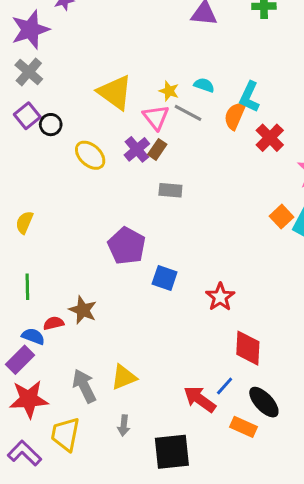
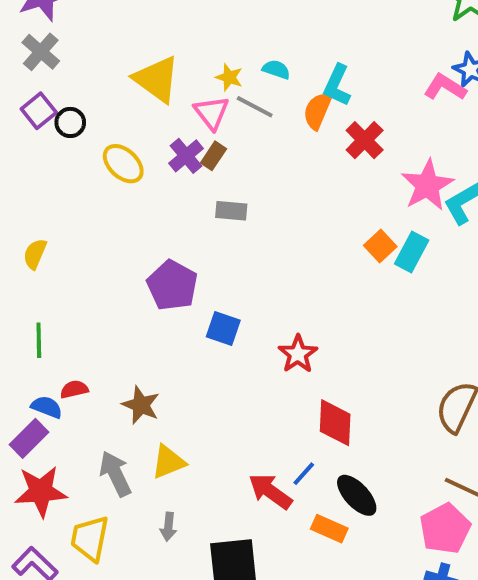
brown star: (83, 310) -> (141, 405), moved

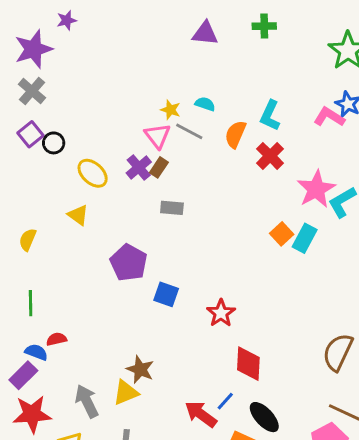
yellow triangle: (157, 79) -> (78, 215), moved, size x0.6
cyan L-shape: (337, 85) -> (270, 116), moved
brown star: (141, 405) -> (140, 369), moved

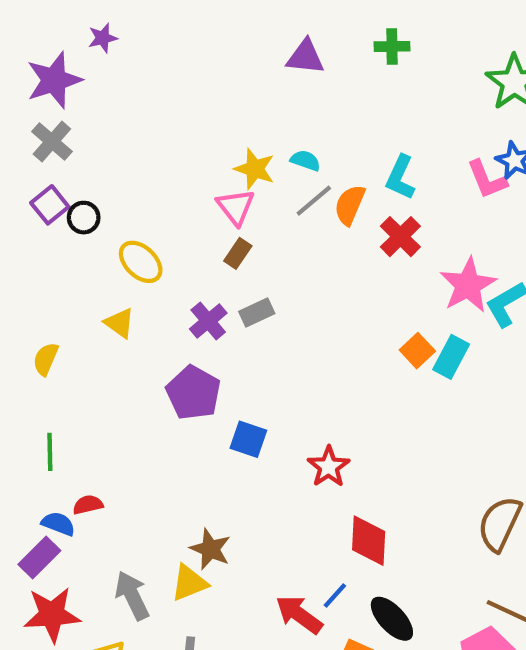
yellow star: (170, 110) -> (255, 169), size x1.4
pink L-shape: (329, 117) -> (487, 180), turned -144
gray line: (189, 131) -> (314, 201), moved, turned -68
purple cross: (139, 167) -> (208, 321), moved
gray rectangle: (172, 208) -> (257, 313), turned -30

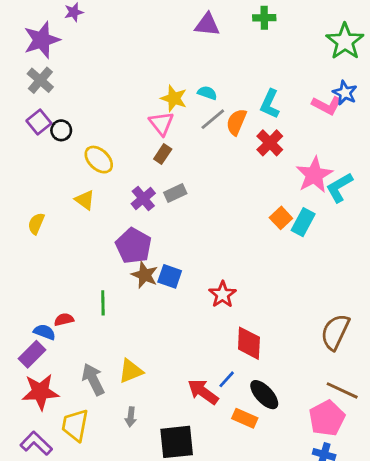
pink L-shape: (487, 180) -> (327, 105), turned -40
green line: (50, 452) -> (103, 303), moved
brown star: (210, 549) -> (145, 275), moved

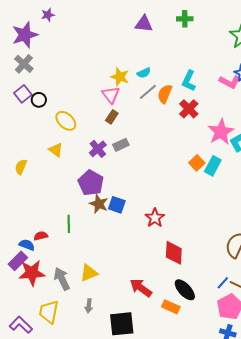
cyan semicircle: (207, 93) -> (144, 73), turned 136
blue line: (227, 379) -> (223, 283), moved
red star: (40, 392) -> (32, 273), moved

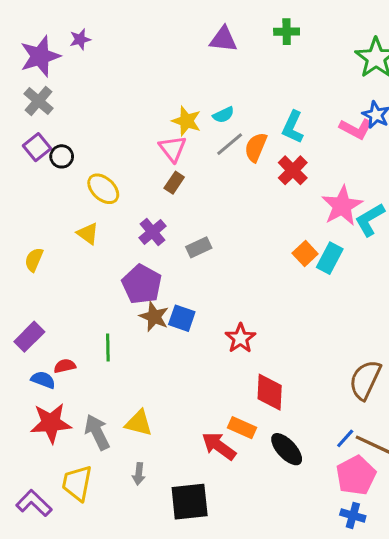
purple star: (48, 15) -> (80, 39), moved
gray rectangle: (121, 145) -> (199, 247), moved
purple rectangle: (18, 261) -> (29, 337), moved
yellow triangle: (89, 273) -> (139, 423), turned 36
orange rectangle: (171, 307) -> (242, 428), moved

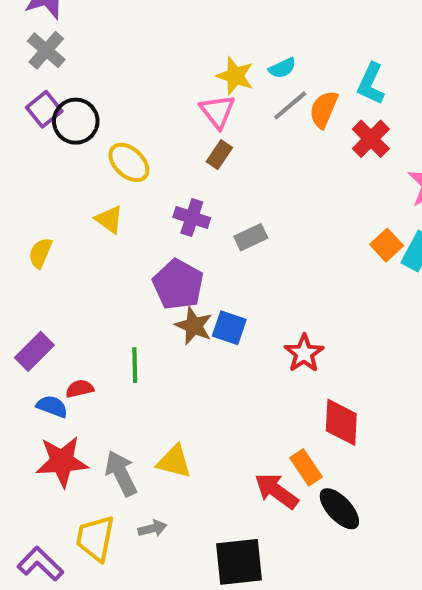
black circle: (62, 156) -> (76, 121), size x1.5
purple cross: (153, 232) -> (192, 218), turned -32
orange rectangle: (242, 428) -> (306, 467), turned 32
black ellipse: (287, 449) -> (339, 509), moved
gray arrow: (139, 474) -> (152, 528), moved, turned -110

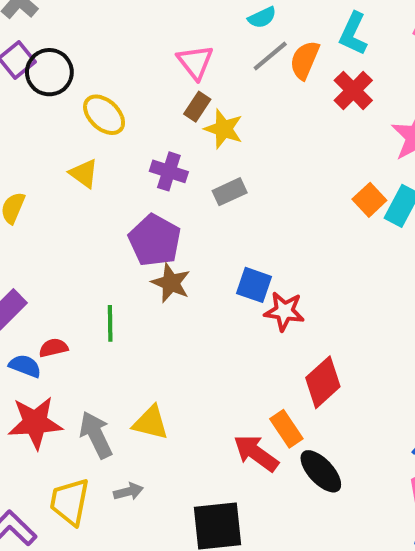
yellow star: (235, 76) -> (224, 129), moved
blue square: (229, 328) -> (254, 285), moved
red star: (304, 353) -> (284, 311), turned -30
red diamond: (341, 422) -> (323, 382), turned 45

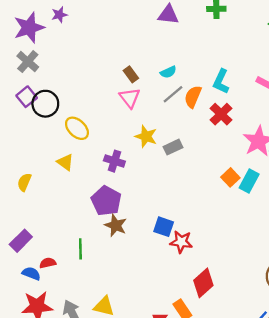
brown rectangle: (197, 107) -> (131, 74), moved, turned -70
gray rectangle: (230, 192) -> (173, 147), moved

